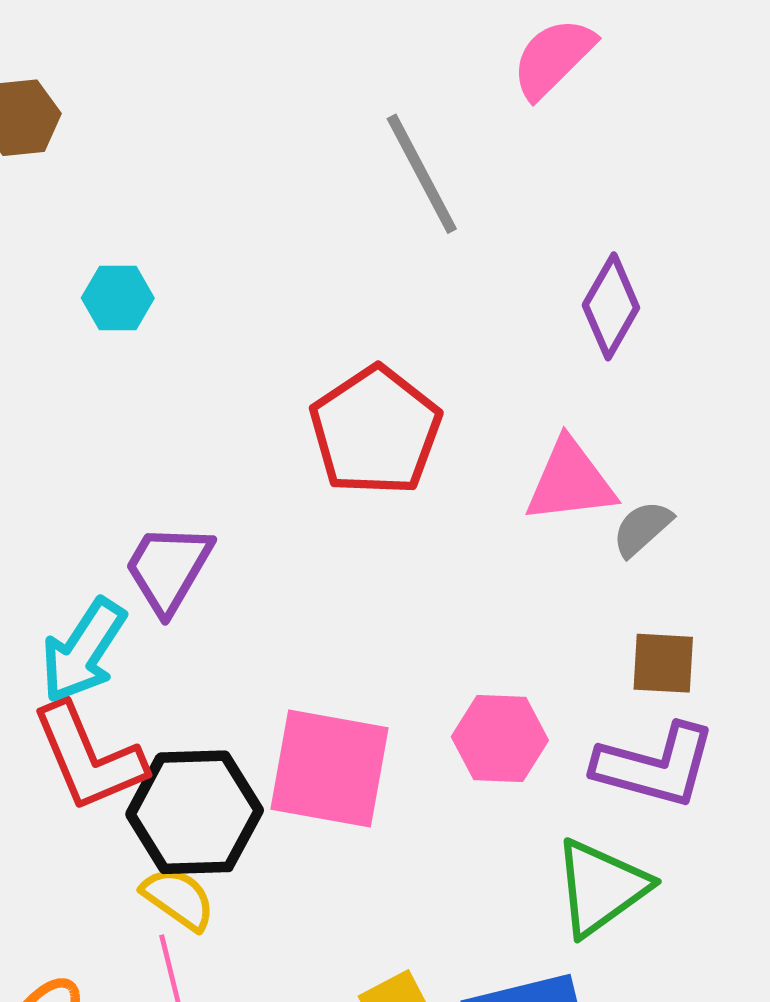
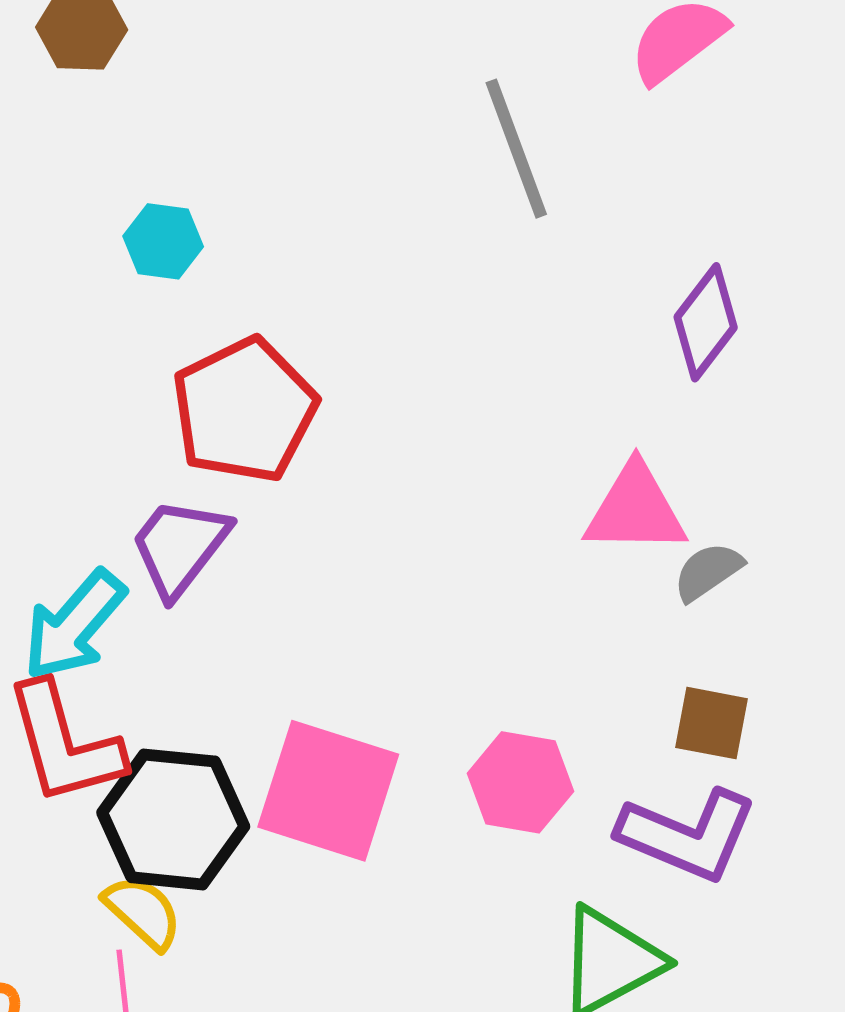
red pentagon: (375, 431) -> (244, 410), moved

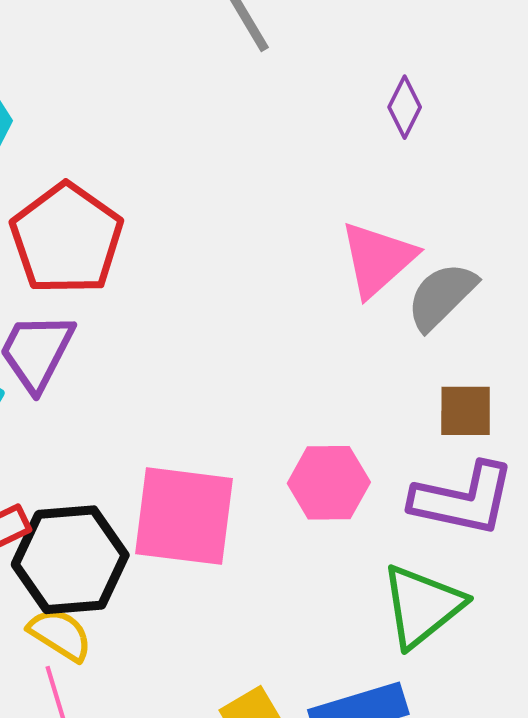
purple diamond: (706, 322) -> (405, 107), size x0.7
pink triangle: (635, 509) -> (378, 259), turned -32
gray semicircle: (708, 571) -> (441, 296), size x1.4

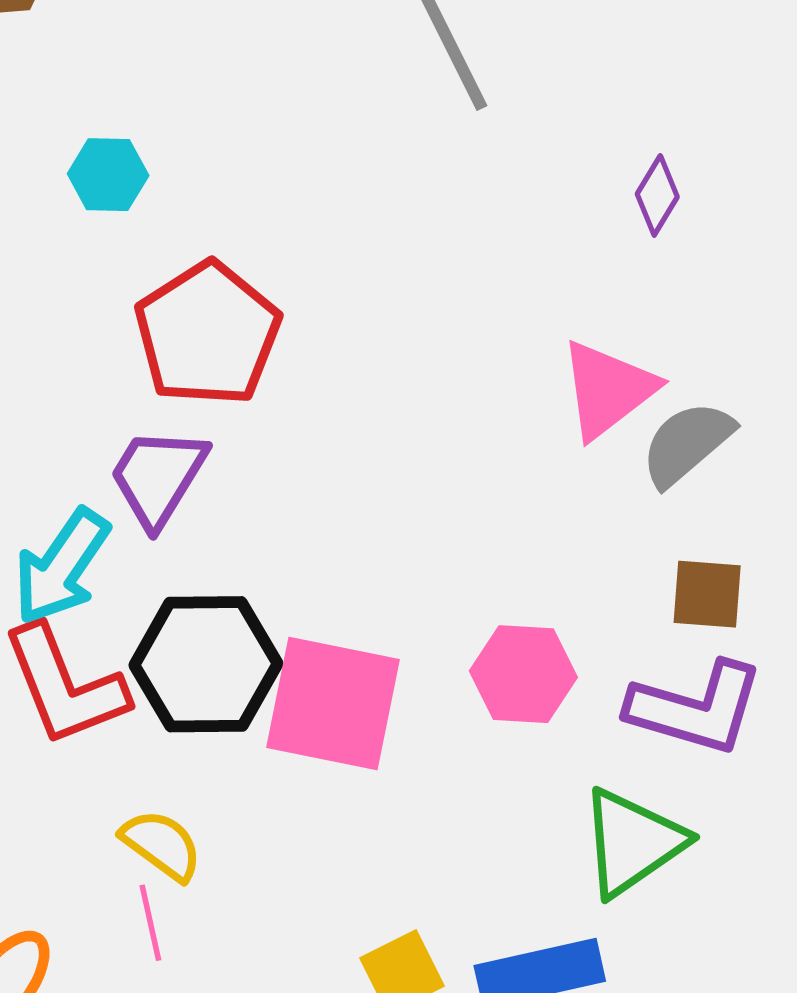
black hexagon: (70, 560) -> (206, 664), moved

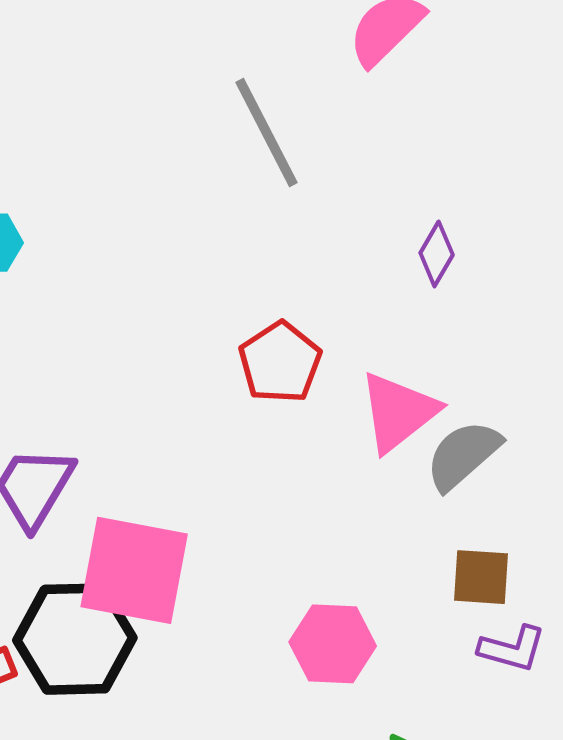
red pentagon: (208, 334) -> (280, 362), moved, size x0.7
pink square: (333, 704) -> (134, 570), moved
purple L-shape: (696, 708) -> (512, 649), moved, size x0.6

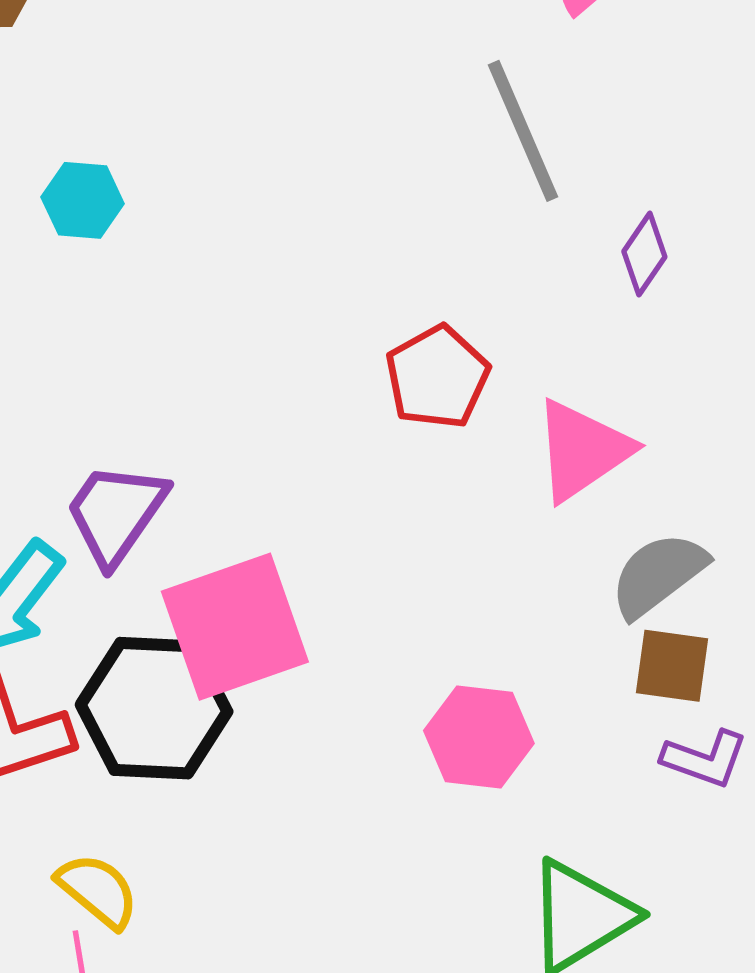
gray line: (266, 132) -> (523, 131), moved
gray semicircle: (463, 455) -> (658, 575), moved
pink square: (134, 570) -> (235, 627), turned -34

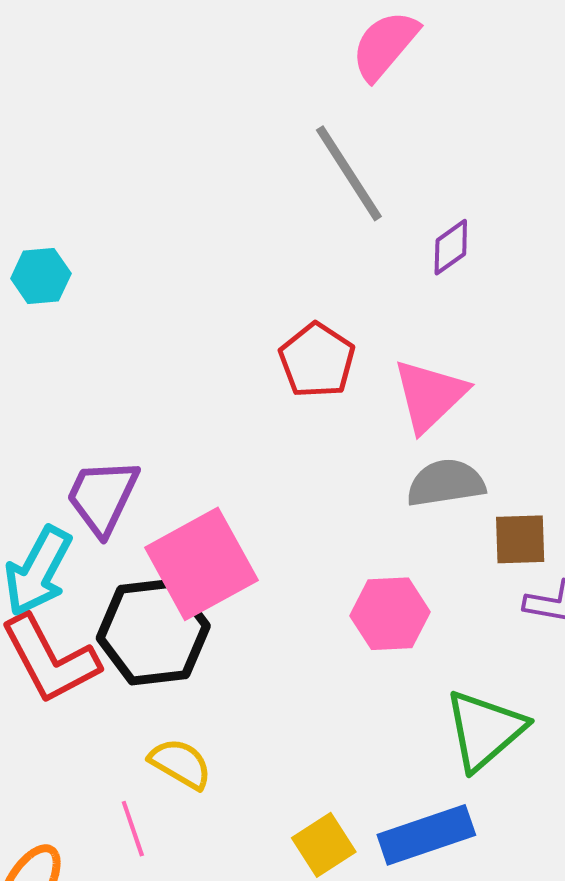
purple diamond: (644, 254) -> (451, 247), turned 30
gray semicircle: (658, 575) -> (446, 483), moved, turned 38
yellow semicircle: (98, 891) -> (180, 764), moved

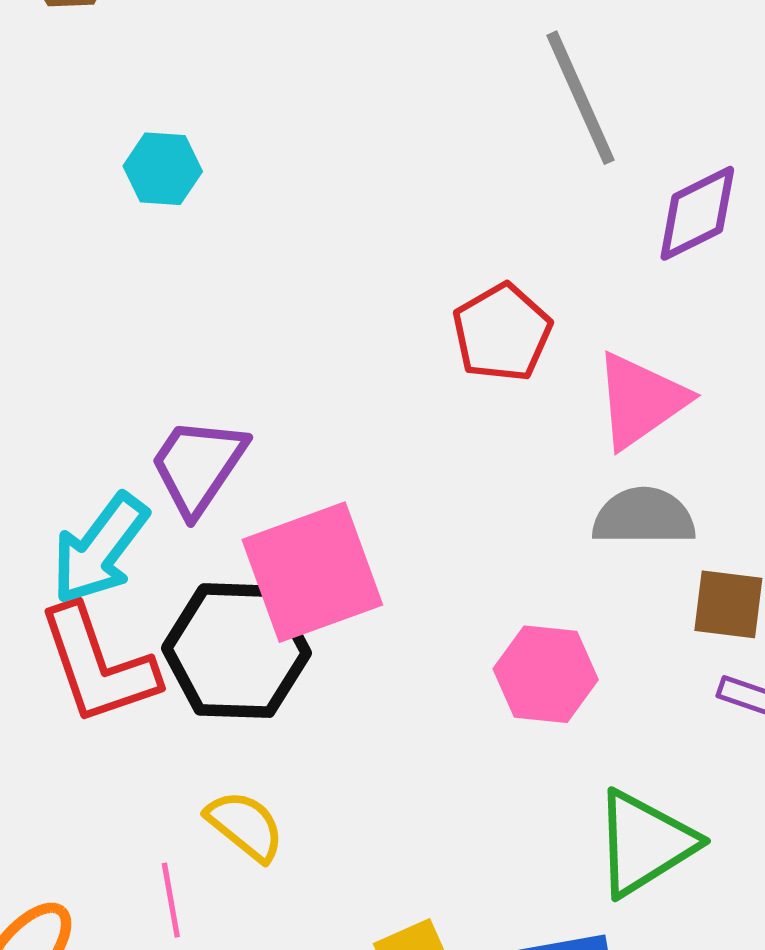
purple diamond: (451, 247) -> (697, 213), size x1.4

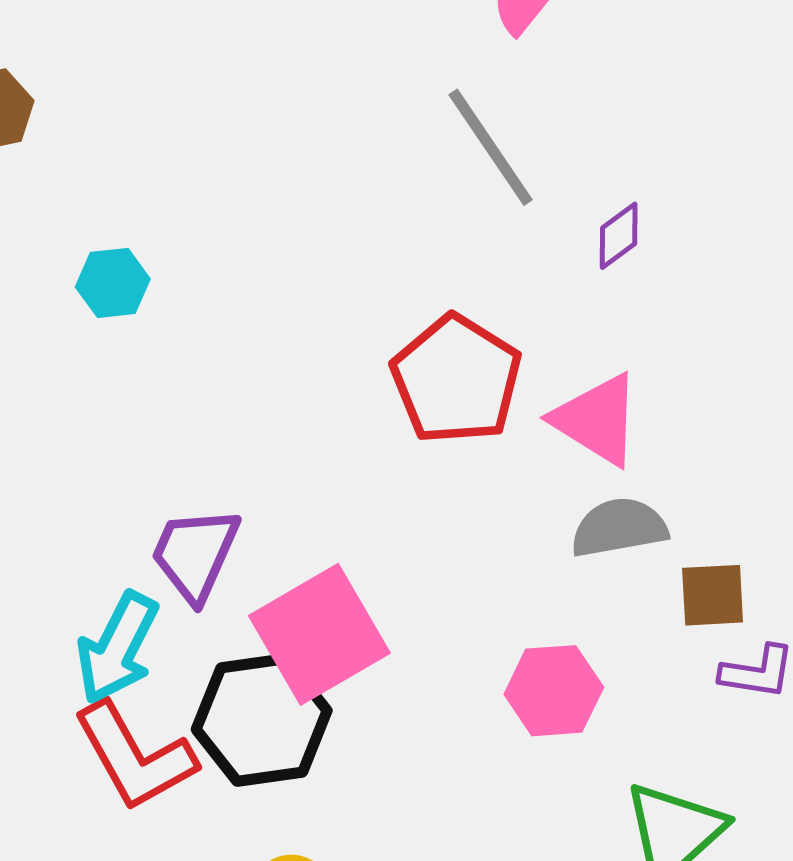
purple diamond: (697, 213) -> (619, 236), size x0.7
red pentagon: (502, 333) -> (456, 379), size x1.4
pink triangle: (641, 400) -> (597, 420), turned -43

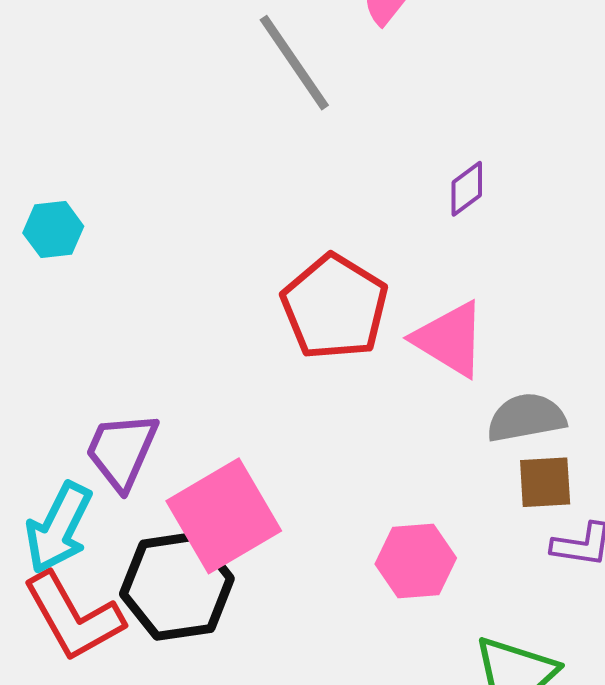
gray line: (491, 147) -> (294, 63), moved
gray semicircle: (619, 527) -> (526, 418), moved

